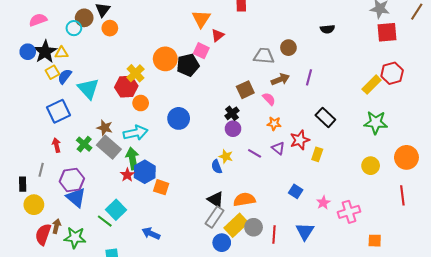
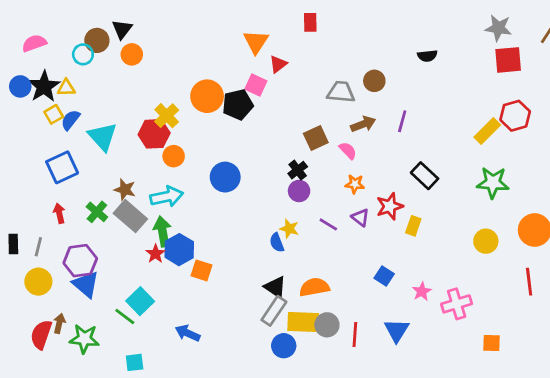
black rectangle: (23, 184) -> (13, 244), moved
yellow circle: (34, 205) -> (38, 282), moved
yellow rectangle: (236, 225) -> (303, 322), turned 45

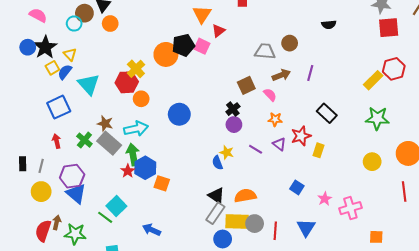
pink semicircle: (34, 43) -> (38, 15), turned 48
yellow triangle: (66, 88) -> (70, 54), moved, turned 48
black pentagon: (238, 105) -> (183, 45), moved

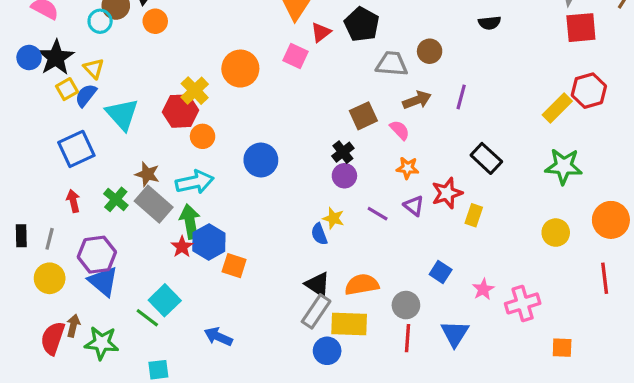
black pentagon: (183, 45) -> (362, 24), moved, turned -30
gray circle: (255, 224) -> (406, 305), moved

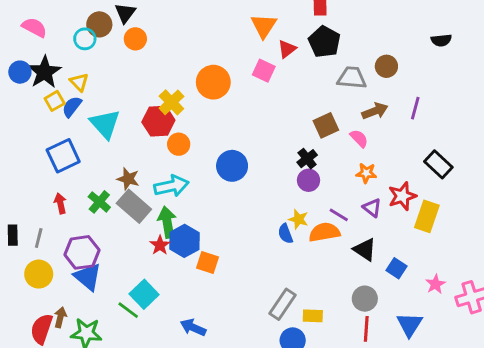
yellow rectangle: (474, 215) -> (427, 216), size x1.5
black triangle: (318, 285) -> (365, 250), moved
orange semicircle: (362, 285) -> (324, 232), moved
yellow rectangle: (349, 324) -> (313, 316), size x0.6

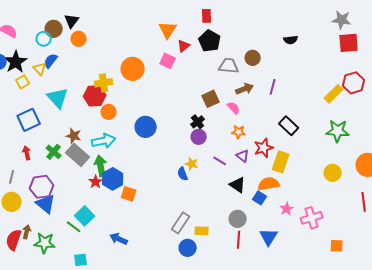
yellow cross: (171, 102) -> (104, 83), turned 36
blue semicircle: (72, 107) -> (51, 61), moved
orange semicircle: (324, 232) -> (269, 184), moved

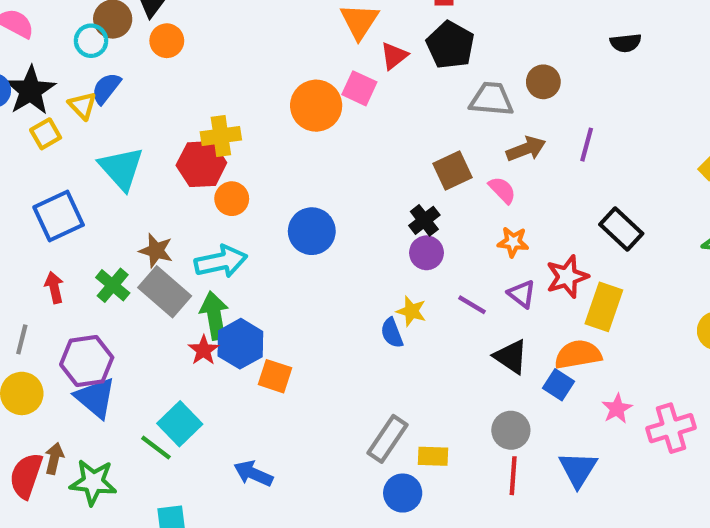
orange circle: (133, 69) -> (316, 106), moved

